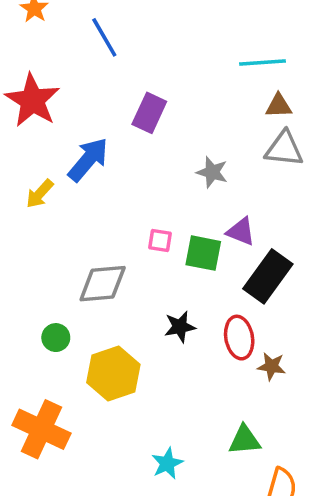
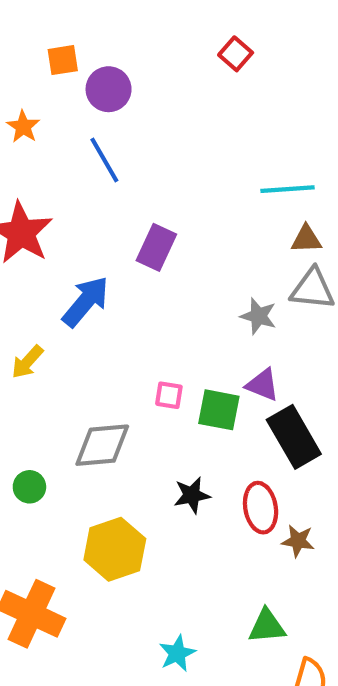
gray star: (212, 172) -> (258, 316), moved
yellow arrow: (40, 194) -> (27, 362), moved
black rectangle: (268, 276) -> (294, 437), turned -66
green circle: (56, 338) -> (29, 487), moved

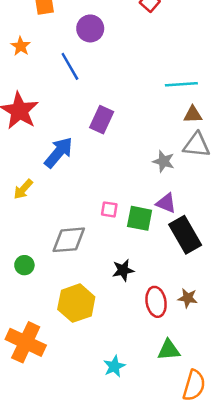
purple circle: (109, 89) -> (90, 28), moved
red ellipse: (261, 508) -> (156, 302), moved

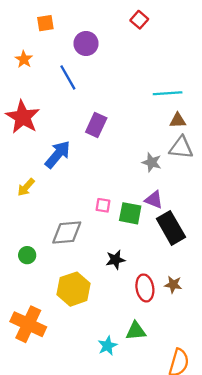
green triangle: (169, 350) -> (136, 331), moved

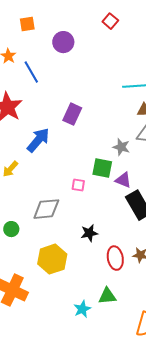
blue line: (68, 77) -> (31, 72), moved
green square: (130, 213) -> (102, 168), moved

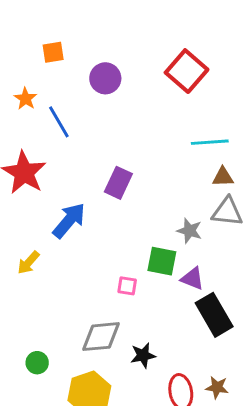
red square: (110, 21) -> (187, 71), moved, size x1.8
gray diamond: (46, 209) -> (101, 337), moved
green circle: (11, 229) -> (37, 363), moved

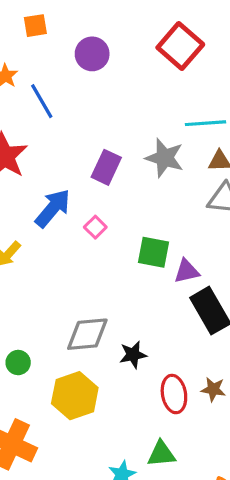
gray star: (189, 231) -> (165, 158), moved, size x1.4
purple triangle: (192, 279) -> (187, 271), turned -35
pink square: (127, 286) -> (95, 227), moved, turned 36

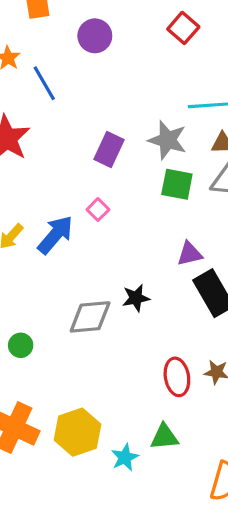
red square: (180, 46) -> (183, 28), size x0.7
blue arrow: (53, 208) -> (55, 235), moved
green square: (154, 252) -> (177, 184), moved
black star: (133, 355) -> (136, 298), moved
yellow hexagon: (75, 396) -> (77, 432), moved

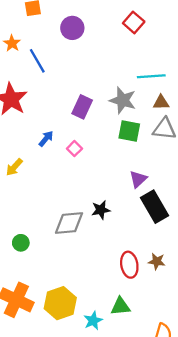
blue arrow: (55, 235) -> (46, 139), moved, size x0.6
purple triangle: (190, 254) -> (138, 179), turned -30

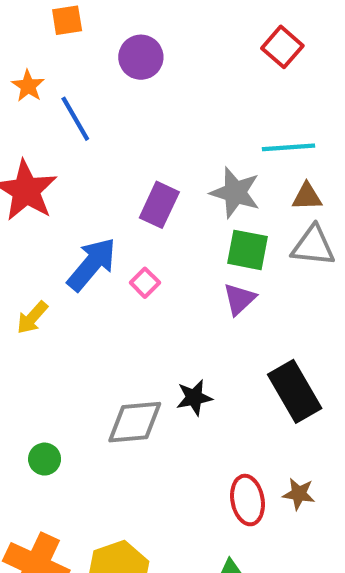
red square: (134, 22) -> (282, 47), moved
blue arrow: (46, 139) -> (92, 264), size x1.8
purple triangle: (138, 179) -> (239, 299), moved

